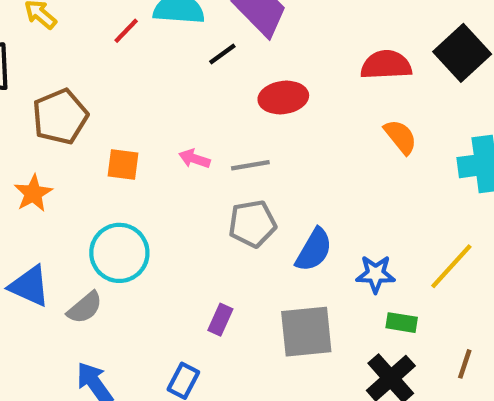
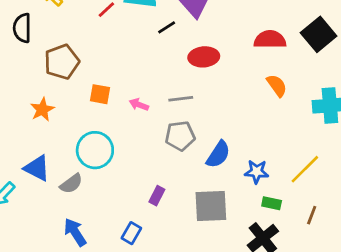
pink arrow: (194, 159) -> (139, 105), moved
brown line: (465, 364) -> (312, 215), moved

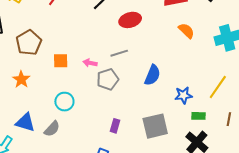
gray pentagon: (180, 136) -> (108, 79), moved
cyan circle: (95, 150) -> (64, 102), size x0.7
blue semicircle: (218, 154) -> (152, 75), moved

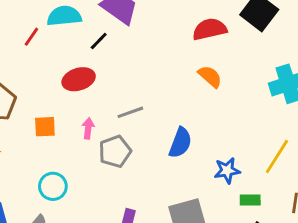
red ellipse: (130, 20) -> (79, 79), moved
orange semicircle: (186, 31) -> (210, 77), moved
pink arrow: (90, 63) -> (88, 128), turned 88

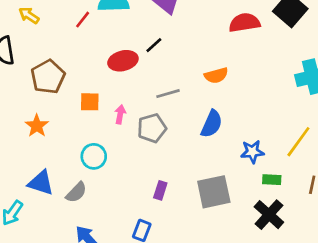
black line: (99, 41) -> (154, 45), moved
orange semicircle: (210, 77) -> (216, 75), moved, turned 120
pink arrow: (88, 128) -> (120, 114), moved

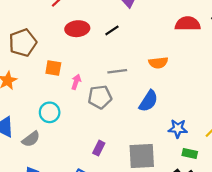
red ellipse: (123, 61) -> (77, 29), moved

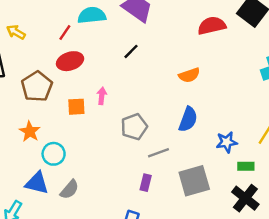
red ellipse: (77, 29) -> (70, 61), moved
gray line: (117, 71) -> (158, 153), moved
pink arrow: (76, 82) -> (102, 96), moved
cyan circle: (50, 112) -> (54, 154), moved

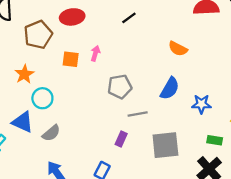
orange semicircle: (189, 75) -> (178, 49), turned 36
blue star: (227, 142) -> (201, 104), moved

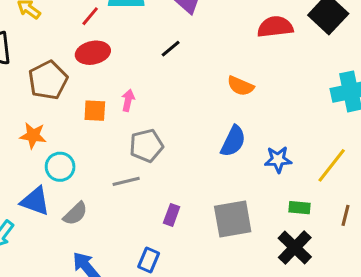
orange star: (24, 74) -> (33, 136), turned -30
gray pentagon: (120, 87) -> (146, 146), moved
gray line: (138, 114) -> (126, 181), moved

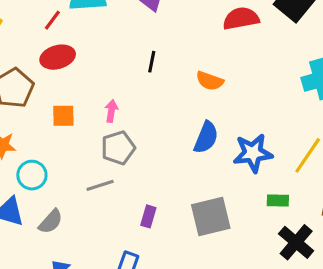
black line: (171, 49) -> (152, 62), moved, turned -35
pink arrow: (128, 100) -> (111, 111), moved
blue star: (278, 160) -> (253, 153), size x1.4
black cross: (295, 247) -> (296, 242), moved

